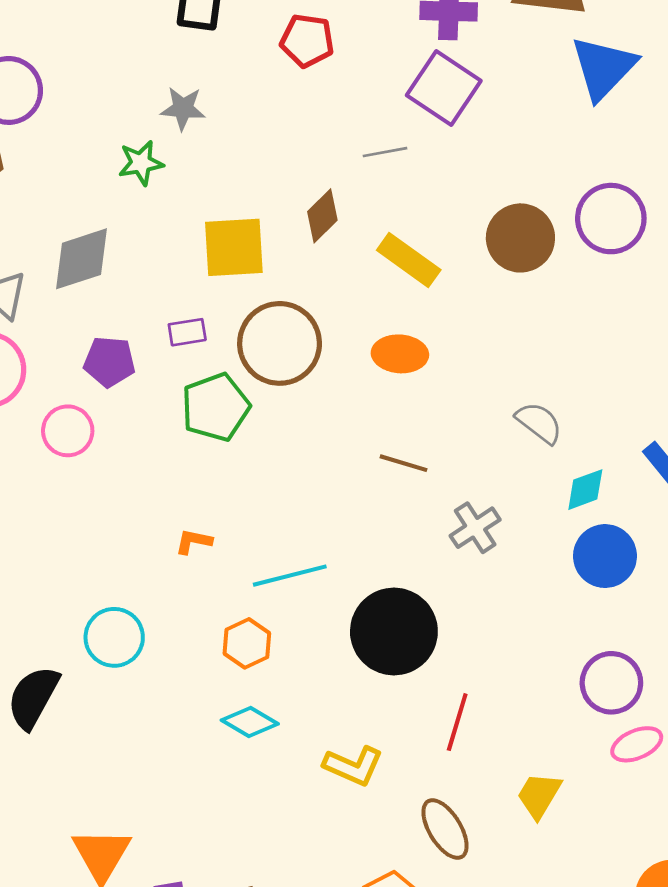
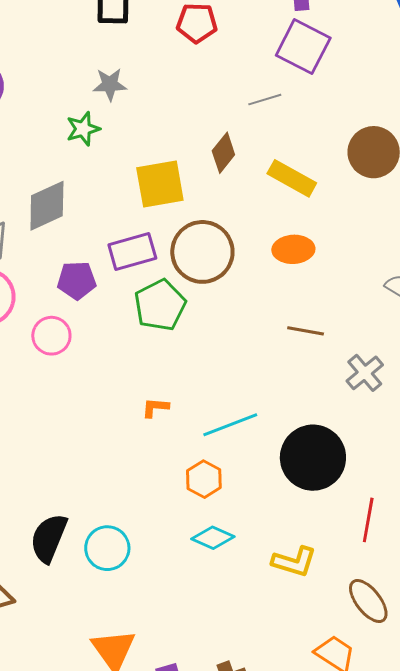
purple rectangle: (187, 332) -> (132, 251), size x1.6
cyan circle: (114, 637) -> (107, 548), moved

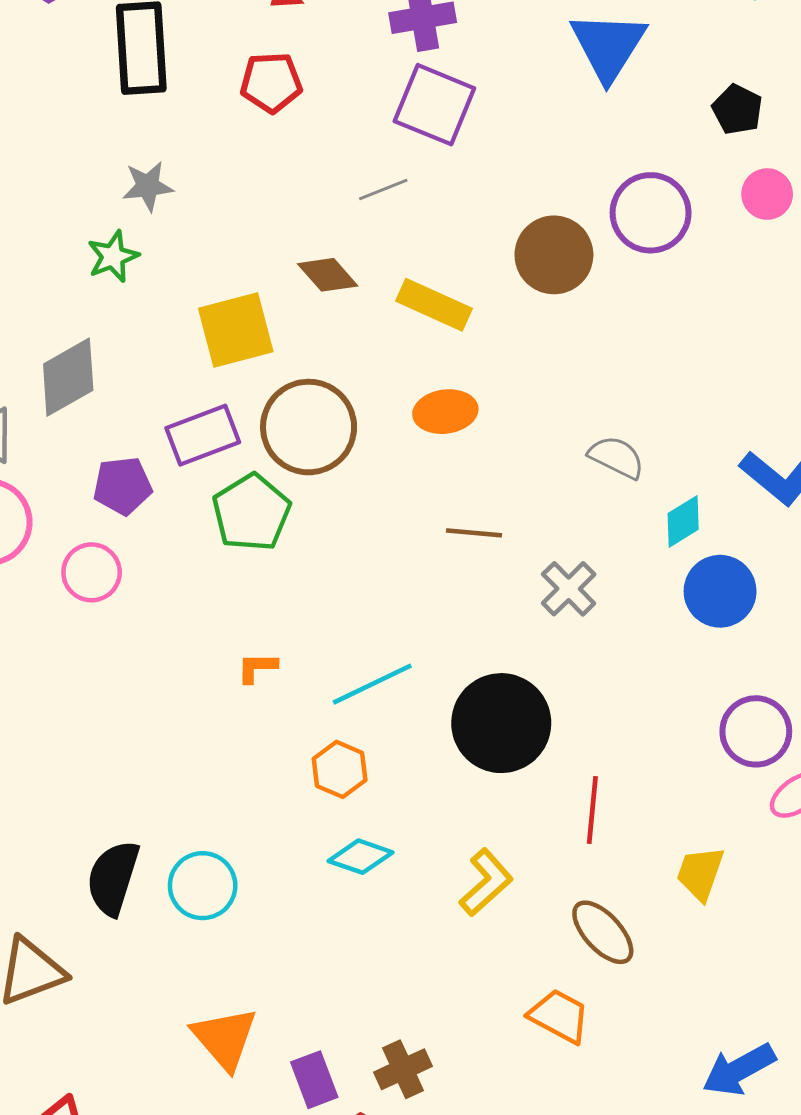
brown diamond: (223, 153) -> (328, 275), turned -75
yellow L-shape: (294, 562) -> (486, 882), turned -54

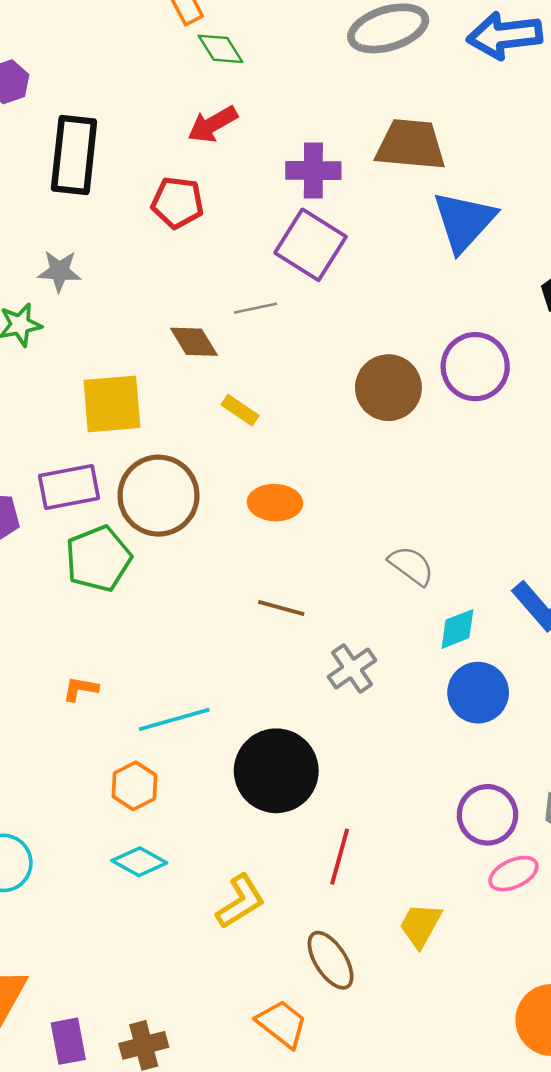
brown diamond: (328, 275) -> (194, 342), moved
yellow rectangle: (434, 305) -> (240, 410), moved, size x0.6

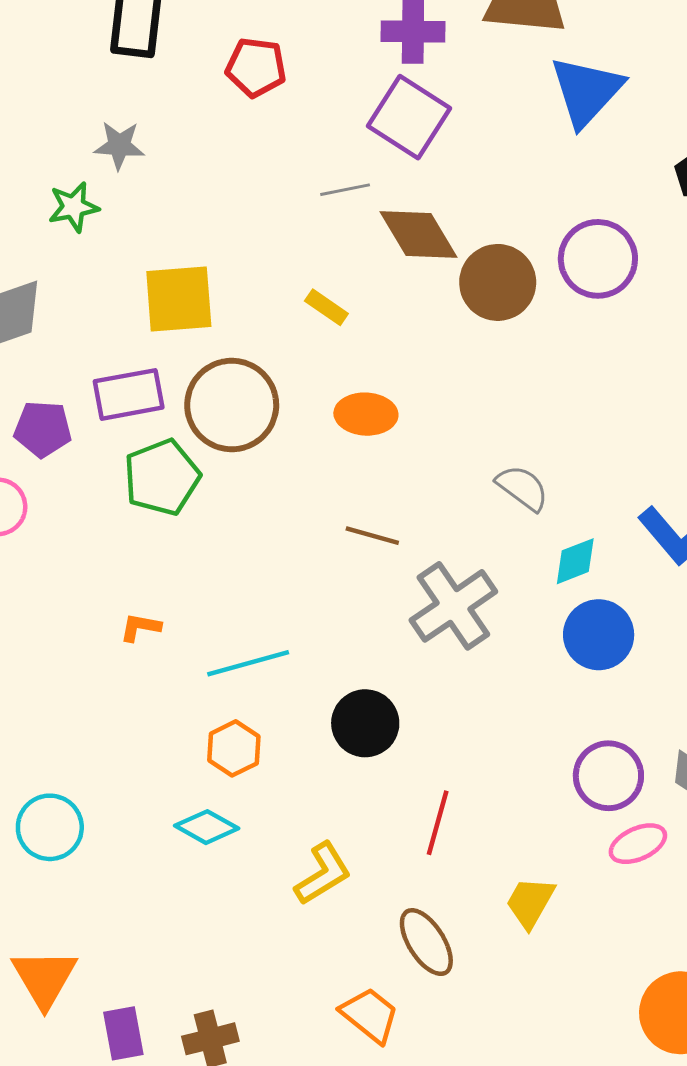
brown diamond: (194, 342) -> (419, 234), moved, size x1.4
gray cross: (352, 669) -> (453, 606), size x1.5
black circle: (276, 771) -> (365, 723), size x0.7
orange hexagon: (135, 786) -> (234, 748), moved

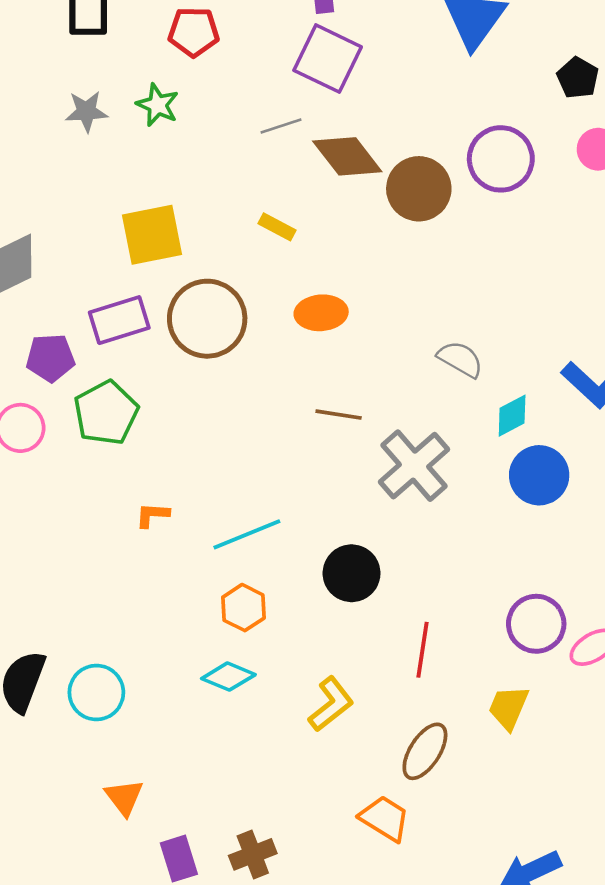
green star: (74, 207) -> (158, 105), moved, turned -30
green pentagon: (162, 477) -> (106, 413), moved
purple circle: (608, 776) -> (536, 624), moved
brown ellipse: (426, 942) -> (425, 751), turned 72
orange triangle: (44, 978) -> (124, 797), moved, size x0.7

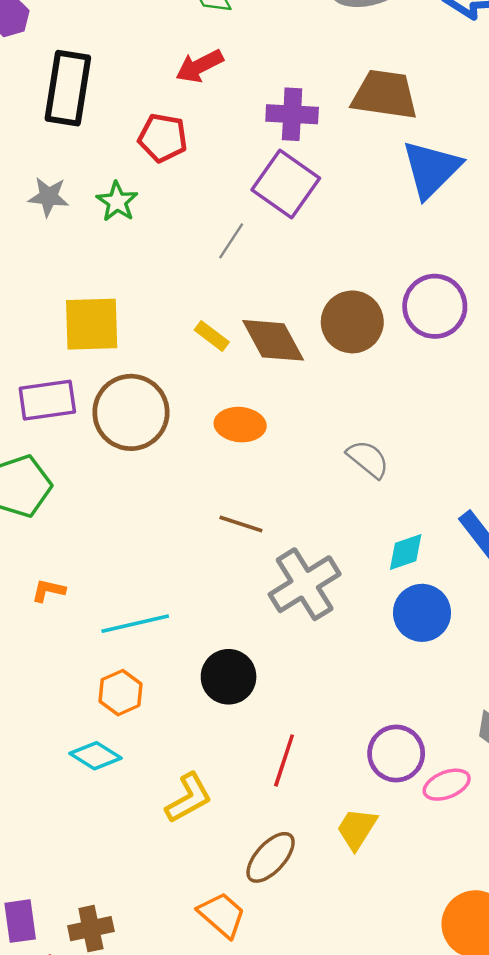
gray line: (281, 126) -> (231, 241), turned -48
brown diamond: (347, 156) -> (273, 340), moved
gray semicircle: (460, 359) -> (368, 459), moved

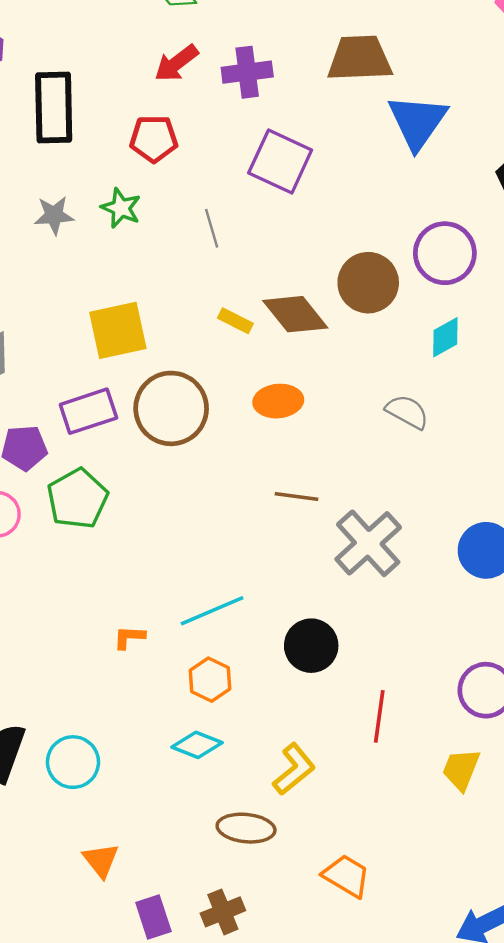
purple cross: (292, 114) -> (247, 72), moved
gray line: (231, 241) -> (212, 228), moved, turned -39
cyan diamond: (406, 552) -> (445, 337), moved
orange L-shape: (48, 590) -> (129, 637), moved
brown ellipse: (271, 857) -> (246, 828), moved, turned 64

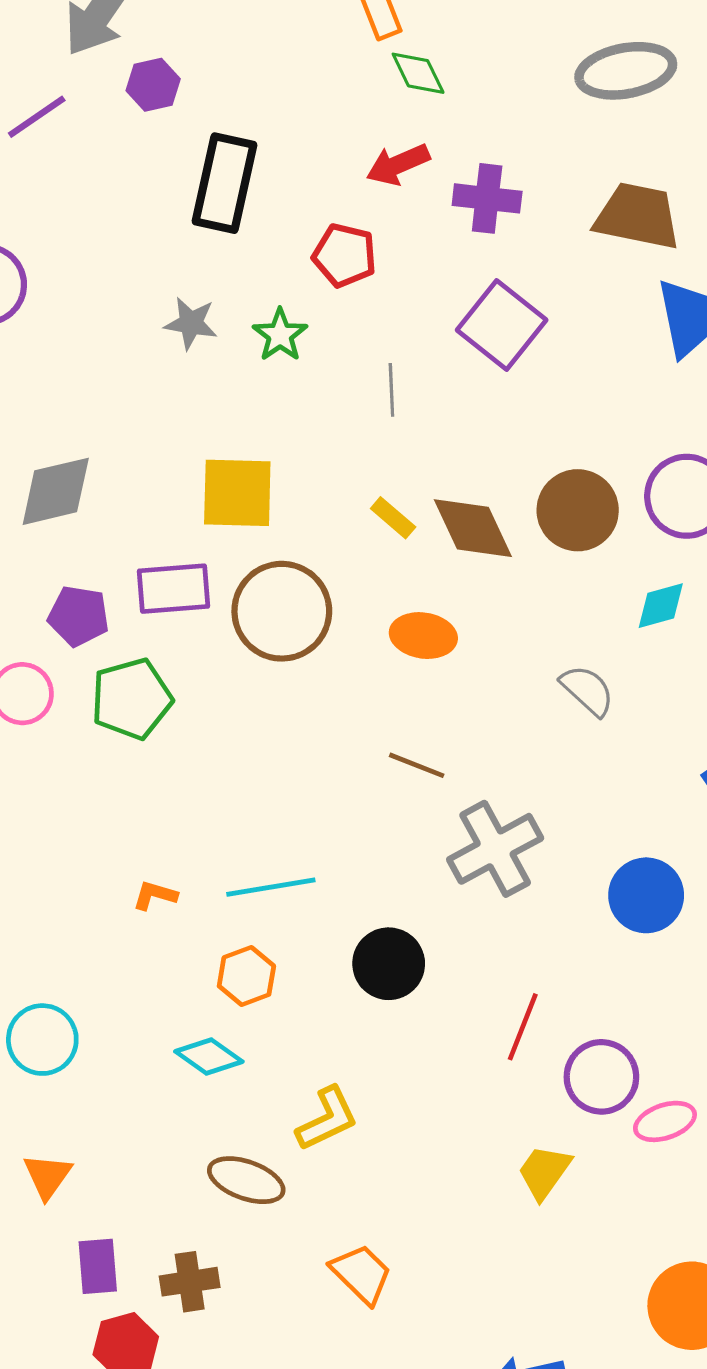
red line: (379, 716) -> (523, 1027), moved

